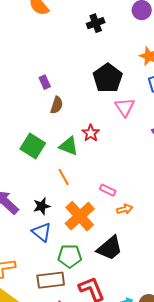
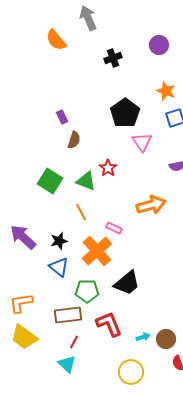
pink rectangle: (108, 190) -> (114, 228), moved
orange arrow: (125, 209) -> (151, 205), moved, size x1.8

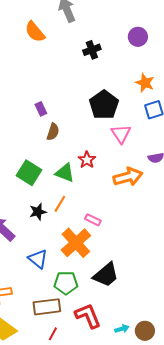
orange arrow: (151, 205) -> (128, 177), moved
orange line: (81, 212) -> (60, 204), turned 60
black star: (59, 241) -> (38, 212), moved

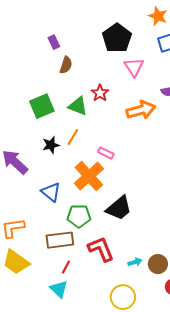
green square: (29, 173) -> (42, 106), turned 35

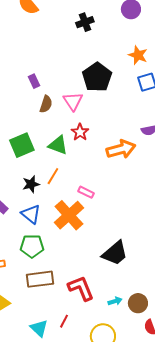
pink triangle: (134, 67) -> (73, 101), moved
blue triangle: (51, 192) -> (31, 214), moved
black trapezoid: (119, 208) -> (115, 253), moved
green pentagon: (79, 216) -> (32, 246), moved
red line: (66, 267) -> (64, 321), moved

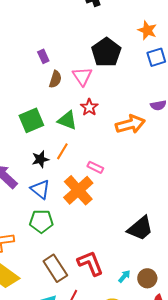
black trapezoid: (115, 253) -> (140, 228), moved
brown rectangle: (40, 279) -> (55, 268), moved, turned 64
cyan arrow: (115, 301) -> (124, 276), turned -32

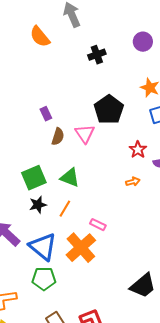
red star: (89, 107) -> (138, 150), moved
orange arrow: (130, 124) -> (133, 182), size x0.5
black star: (40, 159) -> (38, 205), moved
blue triangle: (40, 189) -> (43, 247), size x1.4

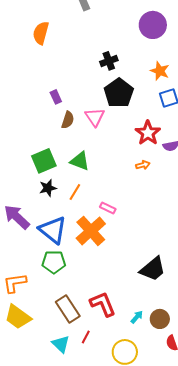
orange semicircle: (40, 37) -> (41, 33), moved, turned 55
purple circle: (143, 42) -> (153, 25), size x1.4
black cross: (97, 55) -> (109, 61), moved
red star: (138, 150) -> (148, 133), size x1.4

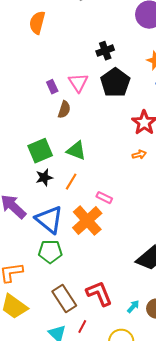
pink triangle: (95, 117) -> (78, 83), moved

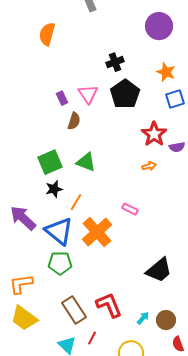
orange line: (71, 182) -> (76, 202), moved
pink rectangle: (104, 198) -> (130, 209), moved

